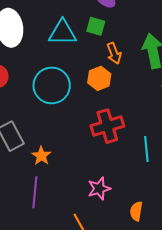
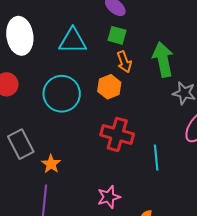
green square: (96, 26) -> (117, 35), moved
red cross: (107, 126) -> (117, 134), turned 32

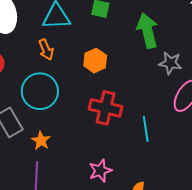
orange arrow: (124, 62) -> (46, 50), moved
cyan circle: (62, 94) -> (40, 91), moved

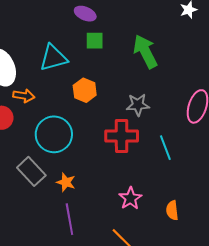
orange arrow: (46, 50) -> (24, 96), moved, turned -45
orange hexagon: (95, 61) -> (85, 90), moved
gray star: (170, 63) -> (138, 105), moved

